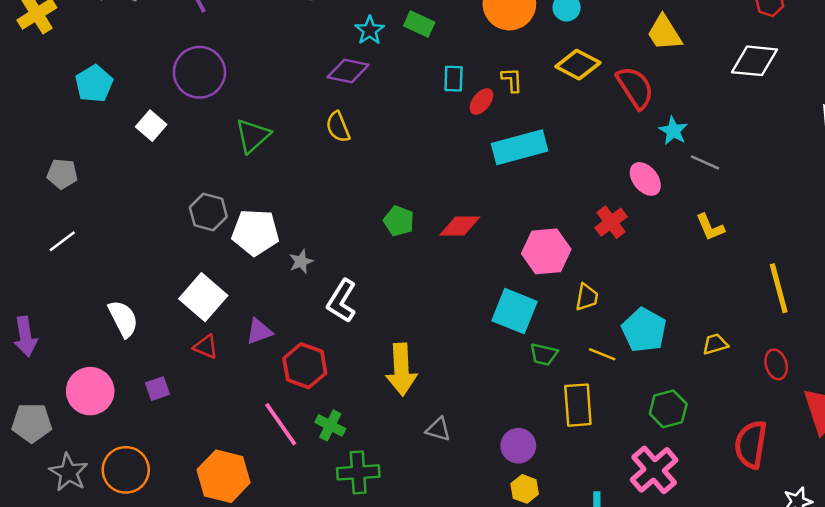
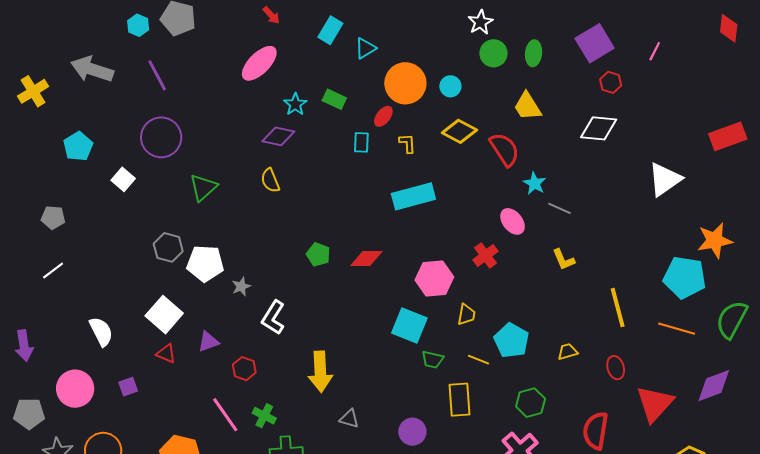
red ellipse: (481, 101) -> (383, 116), moved
red hexagon: (305, 366) -> (244, 369), size x0.7

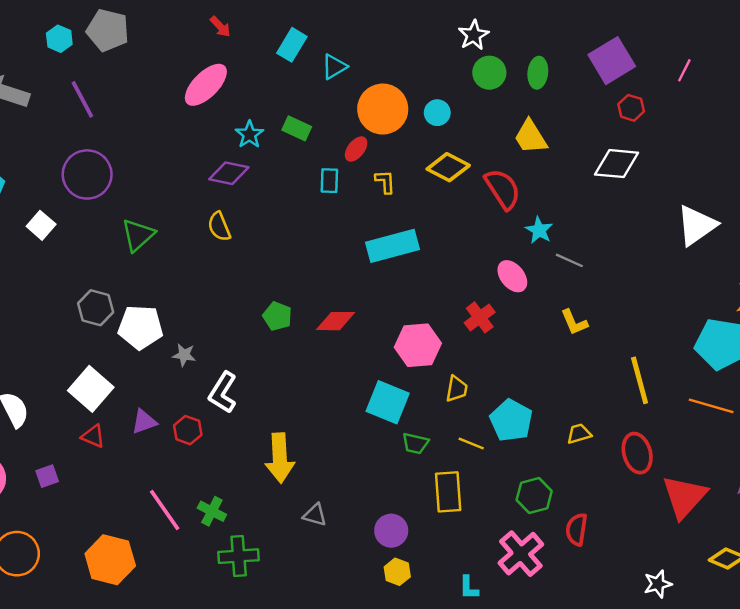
gray star: (241, 287) -> (184, 355), turned 30
red ellipse: (616, 368) -> (637, 453), size x1.4
red hexagon: (244, 369) -> (188, 430), moved
red semicircle: (596, 431) -> (577, 529), moved, size x0.7

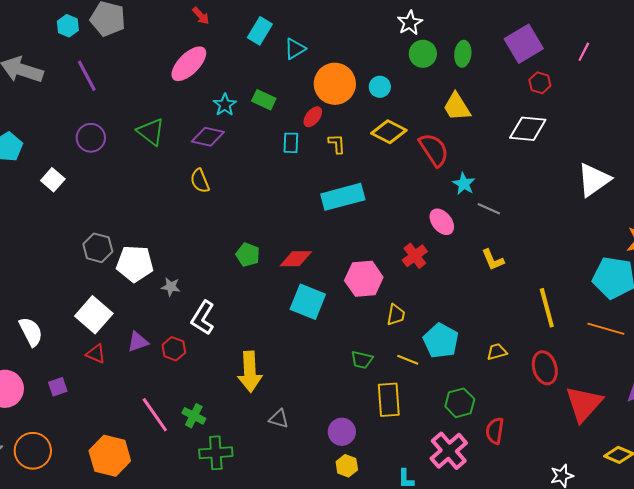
purple circle: (87, 174) -> (91, 138), size x0.7
green triangle: (138, 235) -> (151, 132), moved, turned -40
cyan square: (388, 402) -> (308, 302), moved

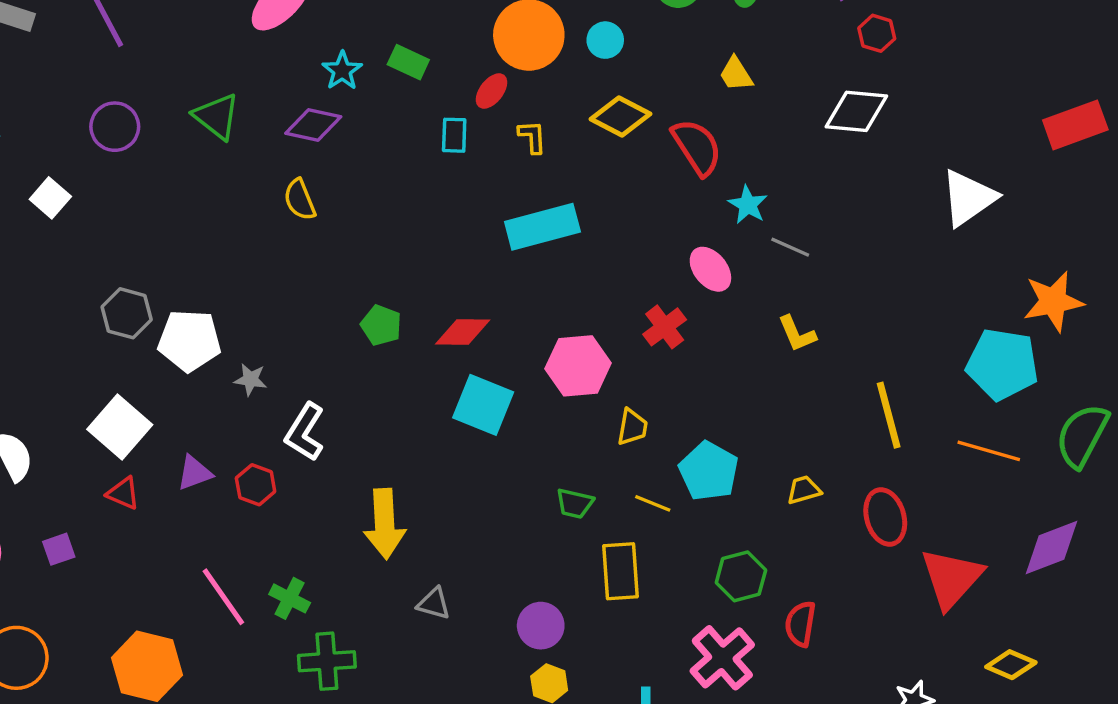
yellow trapezoid: (457, 107) -> (736, 74), size x0.7

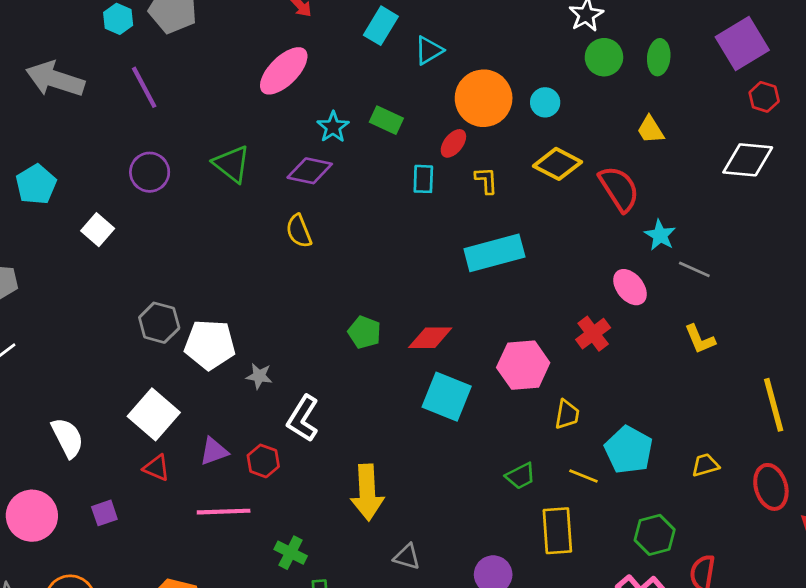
green trapezoid: (575, 503) -> (520, 476), turned -40
pink line: (223, 597) -> (224, 512), moved, turned -57

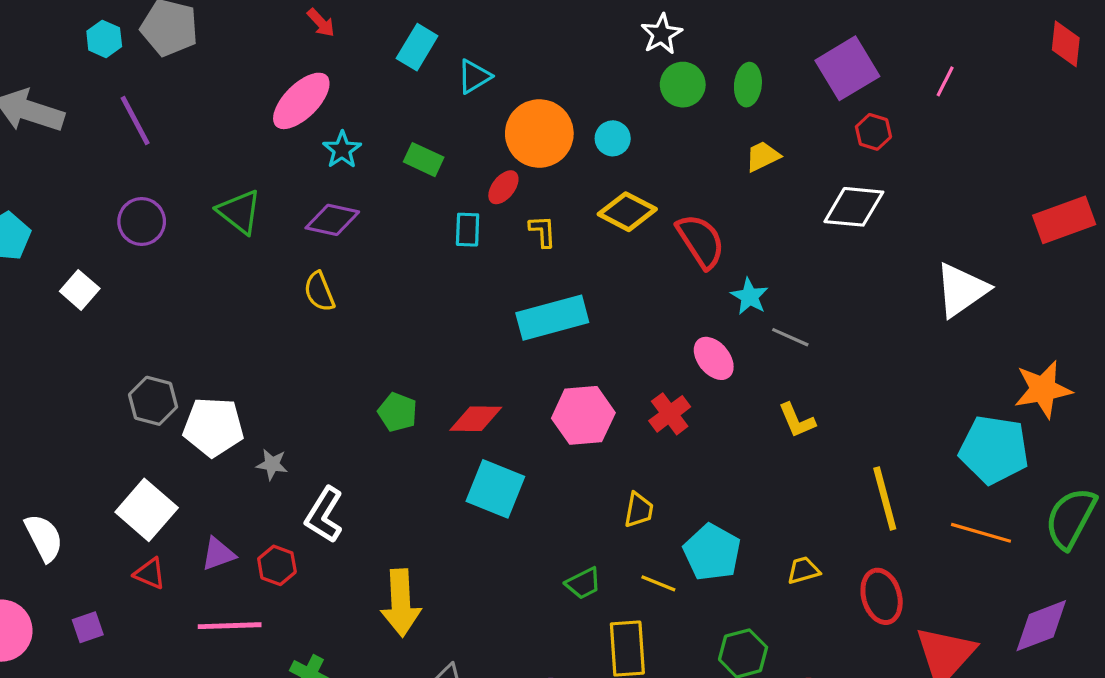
cyan star: (333, 127) -> (342, 150), moved
yellow trapezoid: (651, 130) -> (763, 156), moved, turned 96
pink hexagon: (523, 365) -> (583, 415), moved

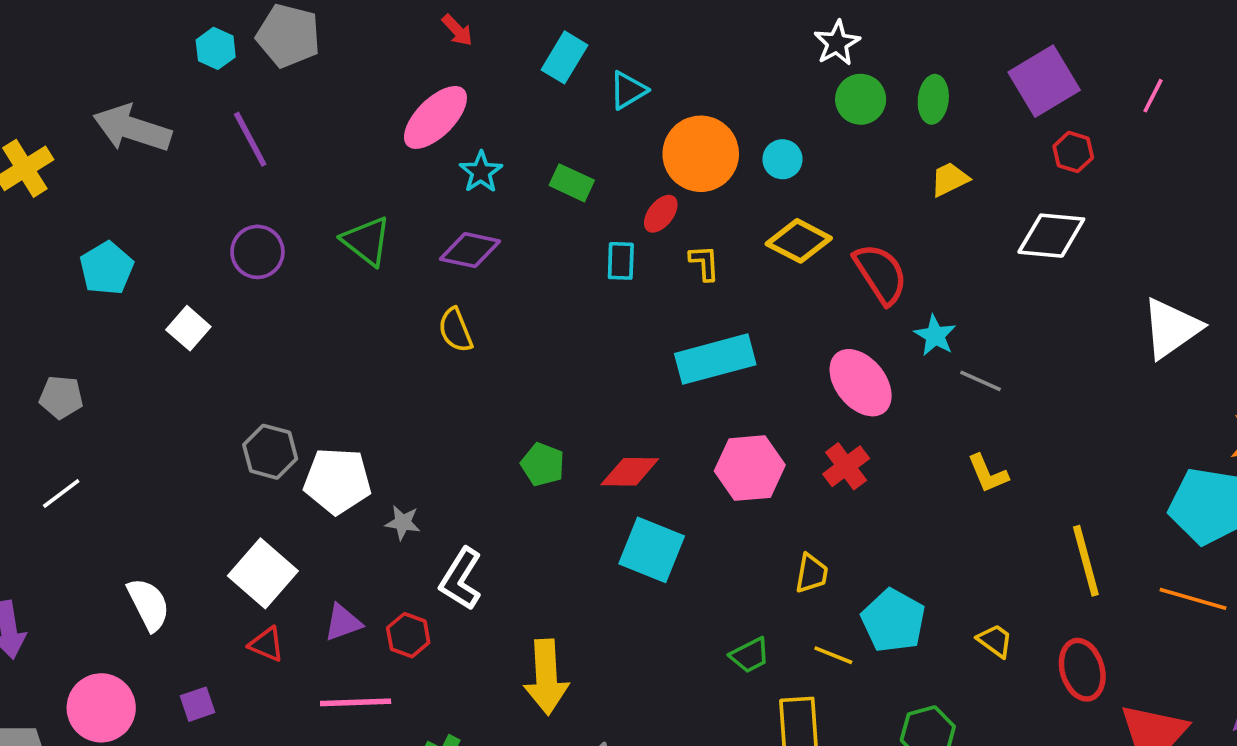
pink ellipse: (714, 358) -> (861, 383), moved, size x1.4
yellow trapezoid: (803, 570) -> (995, 641), turned 52

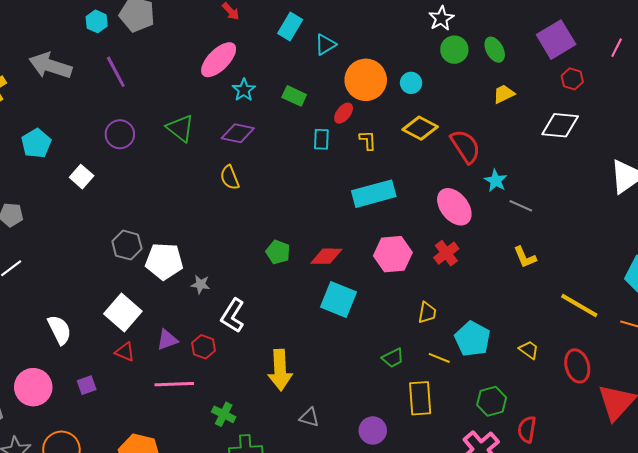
green ellipse: (933, 99) -> (495, 50), turned -35
yellow line: (1086, 561) -> (579, 306), turned -45

